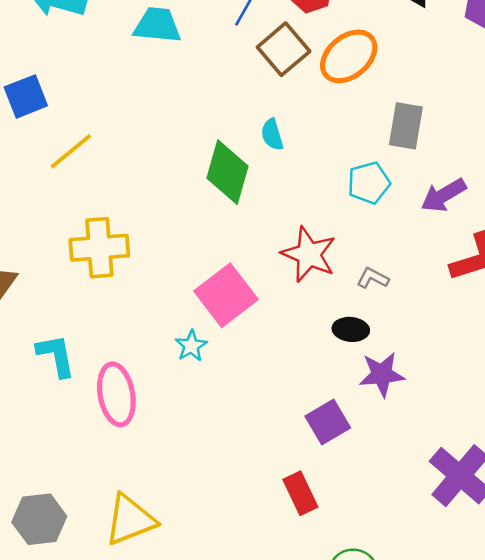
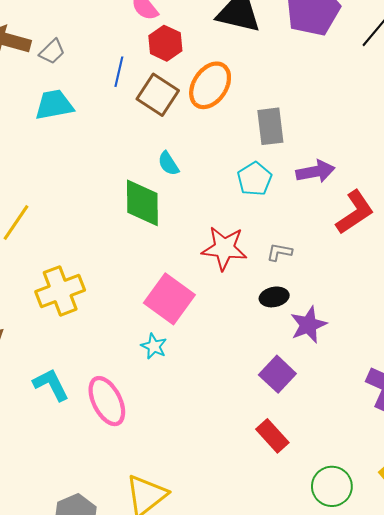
purple arrow: (444, 195) -> (316, 172), turned -144

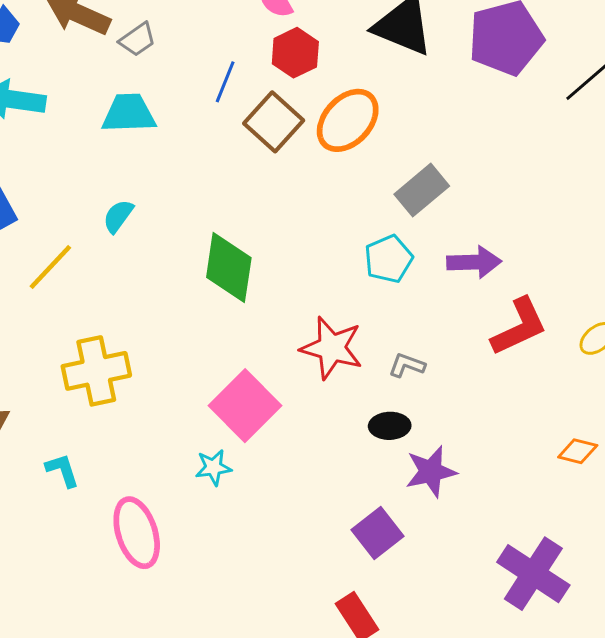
gray rectangle: (270, 126) -> (422, 190), turned 48
cyan semicircle: (168, 164) -> (118, 216), moved, turned 60
cyan star: (154, 346) -> (213, 467), turned 30
cyan L-shape: (51, 385) -> (62, 470), moved, size x0.7

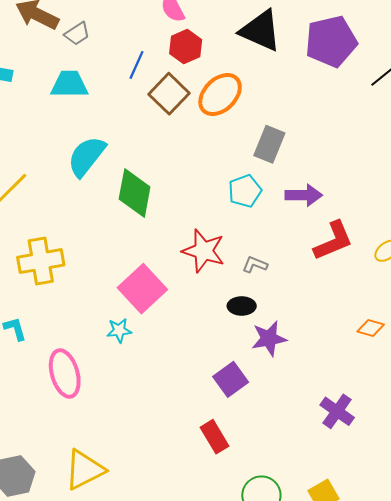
gray rectangle: (422, 190) -> (269, 144), turned -30
cyan semicircle: (118, 216) -> (86, 156), moved, size x1.8
purple cross: (533, 574) -> (337, 411), size x0.7

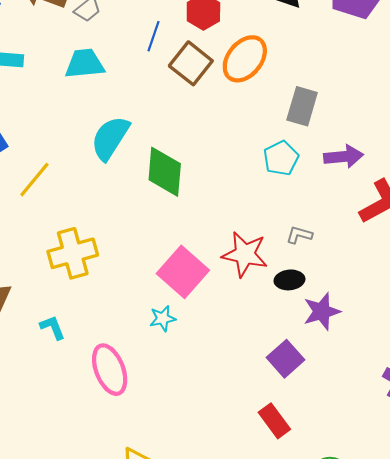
red star: (204, 251) -> (245, 254), moved

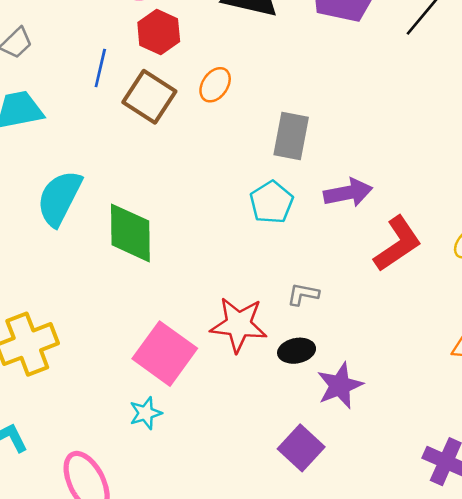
orange ellipse: (245, 59) -> (215, 85), size x0.6

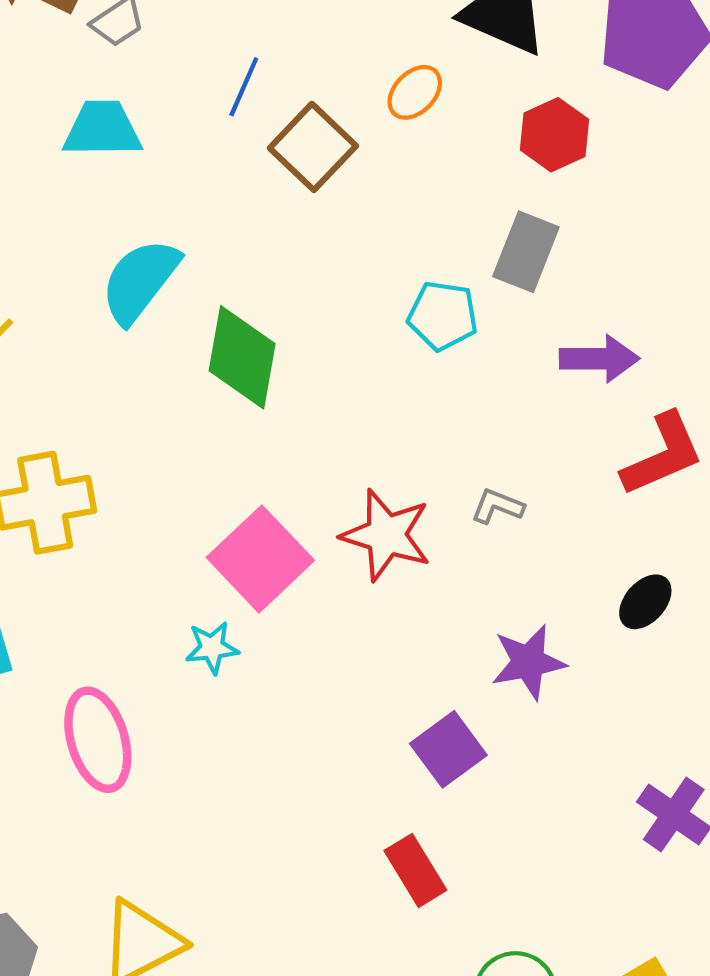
red hexagon: (159, 32) -> (554, 135), moved
orange ellipse: (215, 85) -> (415, 92), moved
cyan pentagon: (271, 202) -> (443, 316), moved, turned 30
black ellipse: (297, 351) -> (645, 602), moved, turned -48

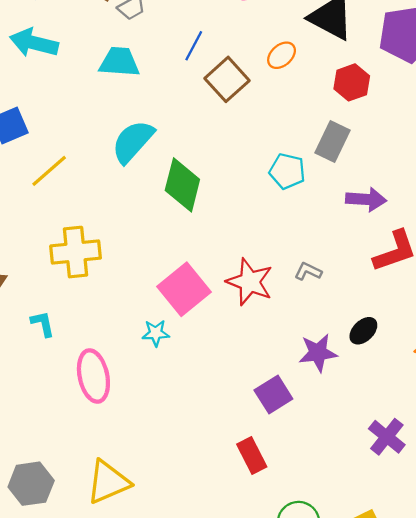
black ellipse: (645, 602) -> (363, 331), moved

